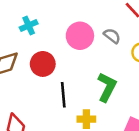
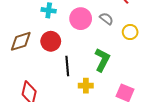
cyan cross: (29, 25) -> (49, 10), moved, turned 32

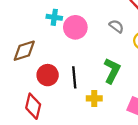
pink circle: (81, 19) -> (75, 27), moved
red circle: (51, 41) -> (48, 75), moved

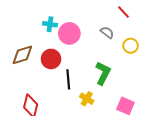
red circle: (48, 75) -> (51, 59), moved
yellow cross: (94, 98) -> (87, 99), turned 32

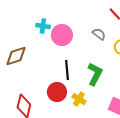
red circle: (51, 59) -> (57, 92), moved
black line: (68, 79) -> (67, 70), moved

